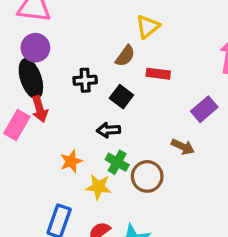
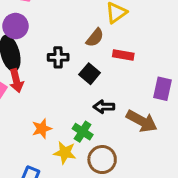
purple rectangle: (204, 109) -> (163, 89), turned -40
black arrow: (109, 130) -> (104, 107), moved
brown arrow: (183, 147) -> (142, 121), size x1.5
brown circle: (147, 176) -> (102, 160), moved

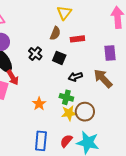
black cross: (58, 57) -> (35, 54), turned -32
brown arrow: (142, 121) -> (103, 78), turned -145
yellow star: (65, 153) -> (69, 113), moved

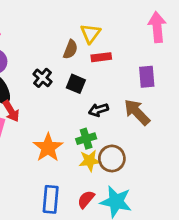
yellow triangle: (64, 13) -> (90, 33), moved
green cross: (66, 97) -> (86, 139), turned -32
orange star: (39, 104) -> (48, 148), size x1.5

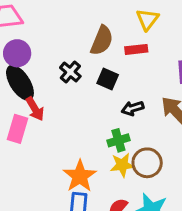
yellow triangle: (90, 33) -> (147, 19), moved
brown semicircle: (70, 49) -> (102, 40), size x1.4
orange star: (48, 148) -> (80, 176), moved

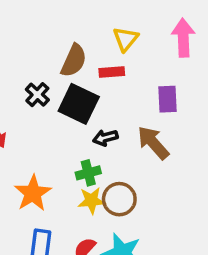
black square: (108, 79) -> (79, 104), size x1.6
orange star: (80, 176) -> (33, 193), moved

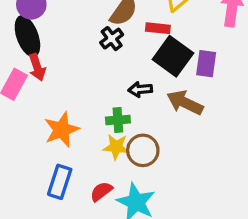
black cross: (37, 95) -> (112, 39), moved
black square: (79, 104) -> (173, 56), moved
brown arrow: (153, 143) -> (185, 103), turned -33

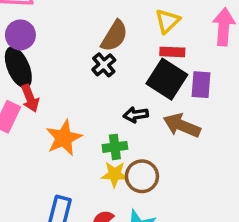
red rectangle: (158, 28) -> (172, 52), moved
orange star: (62, 130) -> (64, 138), moved

